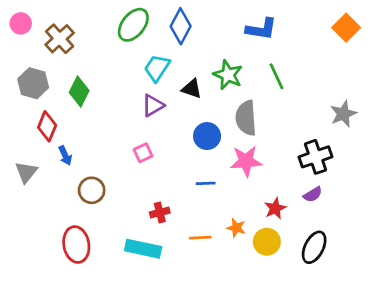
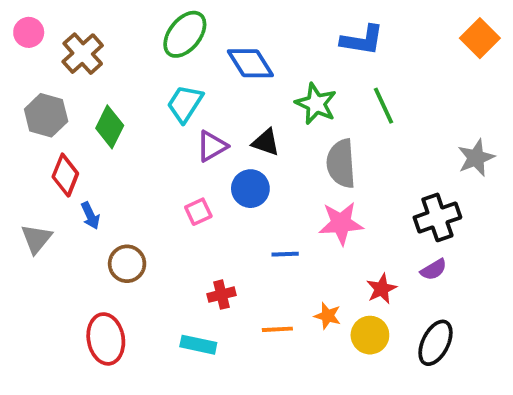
blue diamond: (181, 26) -> (250, 63), moved, turned -60
cyan trapezoid: (157, 68) -> (185, 104), moved
black triangle: (192, 89) -> (266, 142), moved
blue circle: (207, 136) -> (250, 189), moved
cyan rectangle: (143, 249) -> (198, 345), size x0.7

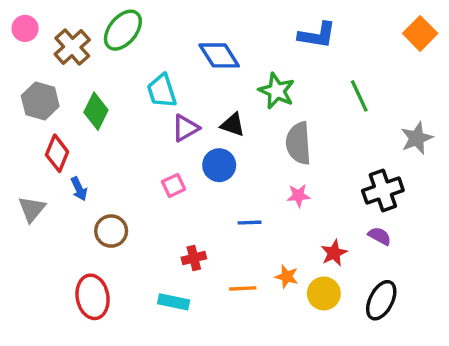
green ellipse: (185, 34) -> (123, 30), moved
cyan trapezoid: (185, 104) -> (162, 91), turned -51
green line: (383, 106) -> (359, 96), moved
pink star: (341, 223) -> (299, 196), size x0.6
purple semicircle: (434, 270) -> (380, 236), turned -120

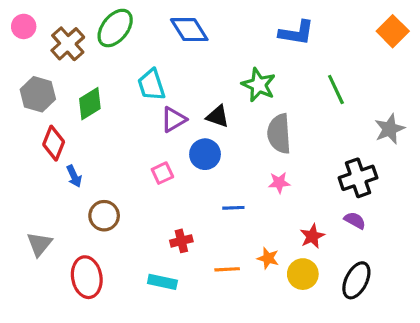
blue diamond: (219, 55) -> (189, 30), moved
green diamond: (96, 111) -> (90, 104), turned 32
gray triangle: (32, 209) -> (39, 244), moved

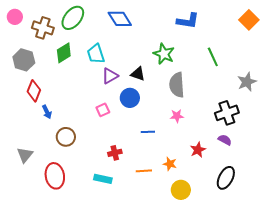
brown cross: (68, 44) -> (43, 28), turned -30
green diamond: (90, 104) -> (64, 53), moved
yellow circle: (303, 274) -> (181, 190), moved

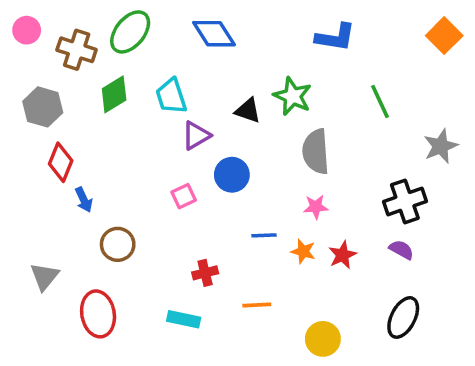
black triangle: (138, 74) -> (248, 110), moved
red star: (198, 150) -> (343, 255), moved
orange star: (170, 164) -> (303, 251), moved

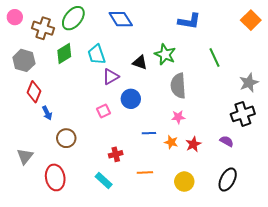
black cross: (405, 201) -> (243, 114), moved
cyan rectangle: (184, 319) -> (104, 181), turned 30
yellow circle: (323, 339) -> (184, 182), moved

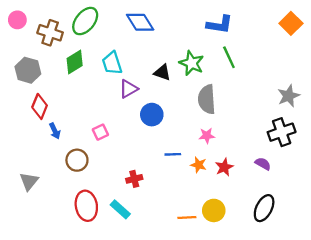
green line: (215, 57) -> (229, 57), moved
pink square: (104, 111) -> (100, 132), moved
orange line: (145, 172) -> (187, 217), moved
red ellipse: (55, 177) -> (86, 206), moved

